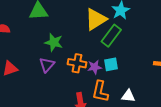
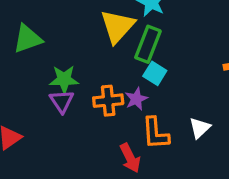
cyan square: (111, 64) -> (155, 73), moved, turned -32
purple triangle: (47, 65) -> (62, 101), moved
white triangle: (128, 96) -> (200, 128), turned -32

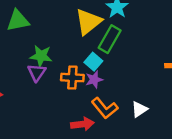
cyan square: (155, 73) -> (93, 62), moved
orange L-shape: (155, 133) -> (105, 108), turned -44
red arrow: (130, 158) -> (82, 124), turned -80

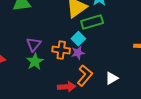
green rectangle: (110, 39) -> (92, 22), turned 40
green star: (41, 56) -> (35, 62), moved, turned 30
orange L-shape: (105, 108) -> (85, 76), turned -105

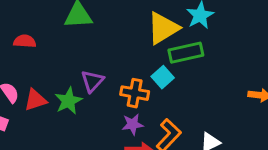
purple star: (78, 53) -> (133, 124), moved
green star: (35, 62) -> (68, 101), moved

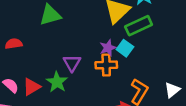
purple star: (133, 124) -> (108, 48), moved

